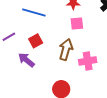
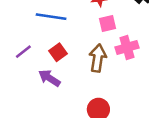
pink cross: (88, 61) -> (127, 48), moved

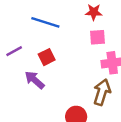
brown arrow: (98, 58) -> (102, 92), moved

